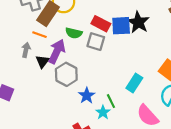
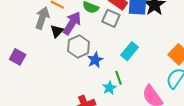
gray arrow: (26, 50) -> (42, 18), size x1.5
cyan rectangle: (134, 83) -> (130, 51), moved
blue star: (87, 96) -> (95, 60), moved

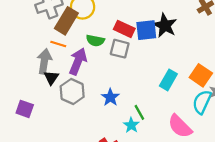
black triangle: (57, 31) -> (51, 78), moved
gray hexagon: (79, 46) -> (72, 92), moved
cyan rectangle: (130, 51) -> (168, 80), moved

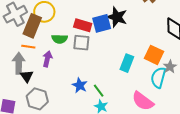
purple arrow: (78, 61) -> (47, 59), size x0.7
gray hexagon: (72, 92) -> (37, 99), moved
green line: (139, 112) -> (99, 91), moved

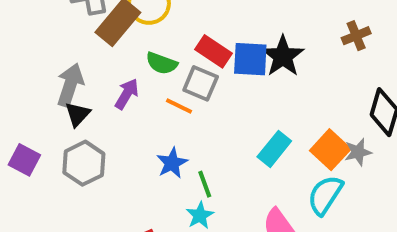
orange line: (28, 47) -> (179, 106), moved
gray star: (170, 67) -> (358, 152), moved

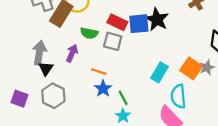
orange line: (179, 106) -> (99, 72), moved
cyan semicircle: (325, 195) -> (178, 96), moved, turned -30

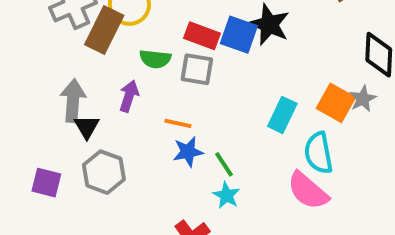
blue square: (139, 24) -> (239, 35), turned 30
blue star: (103, 89) -> (188, 152), turned 30

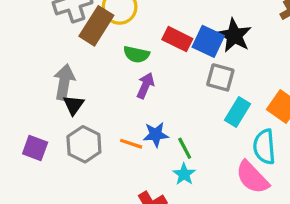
gray square: (197, 69) -> (220, 77), moved
purple arrow: (129, 96) -> (145, 86), moved
orange line: (178, 123) -> (131, 144), moved

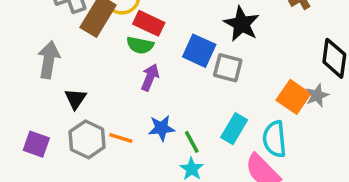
red rectangle: (177, 39) -> (149, 23), moved
blue square: (208, 41) -> (199, 51), moved
gray arrow: (64, 82) -> (49, 60), moved
cyan rectangle: (238, 112) -> (234, 129), moved
orange line: (131, 144) -> (121, 138), moved

